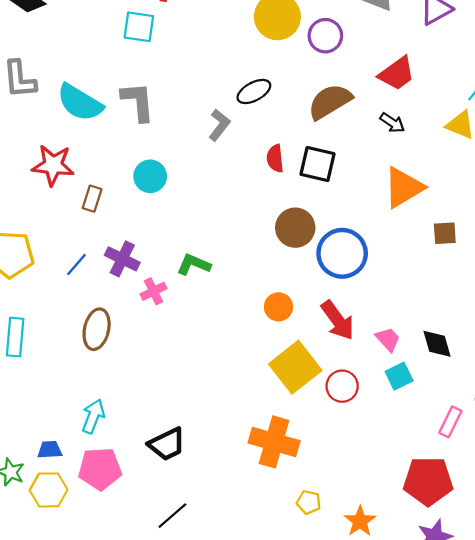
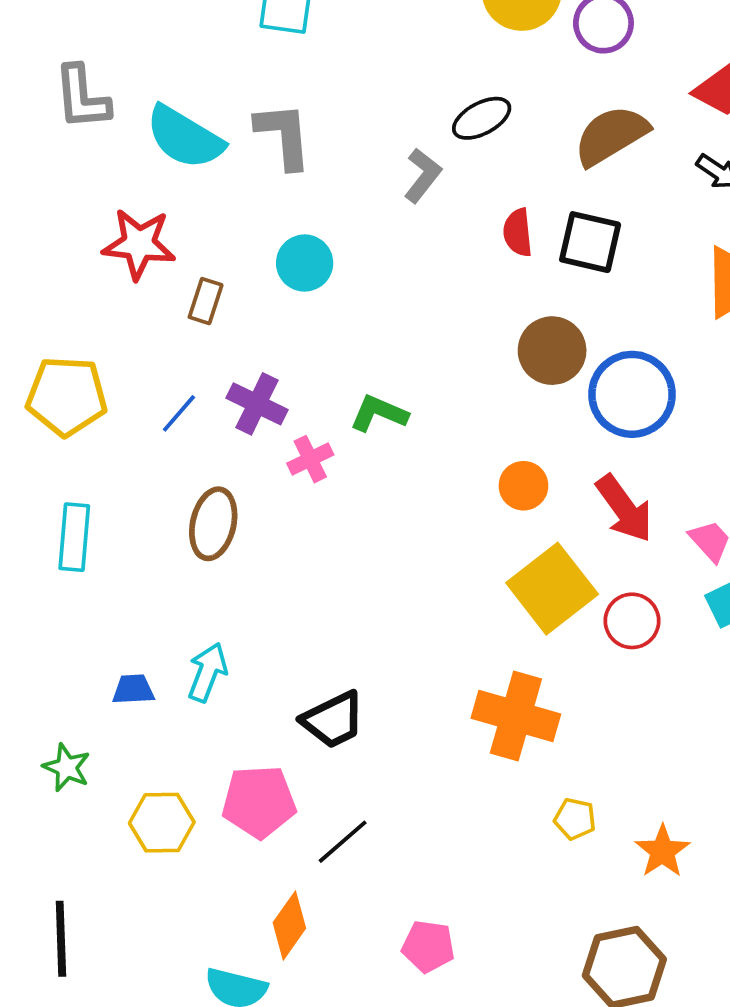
blue trapezoid: (50, 450) -> (133, 689), moved
pink pentagon: (100, 469) -> (259, 802), moved
yellow hexagon: (49, 490) -> (162, 823), moved

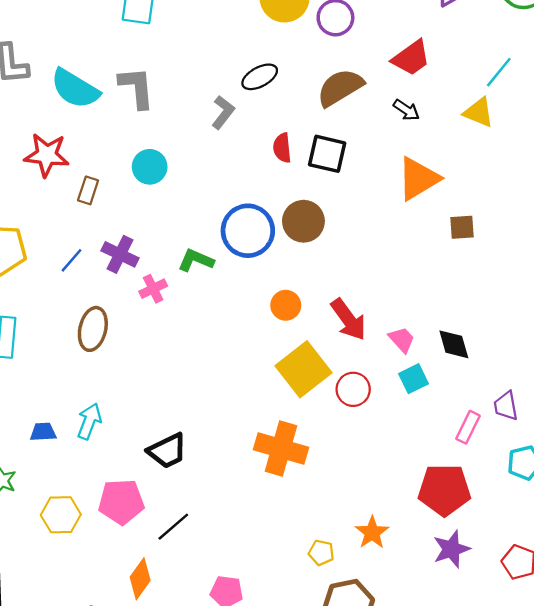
blue circle: (632, 394) -> (248, 231), moved
yellow pentagon: (575, 819) -> (321, 553), moved

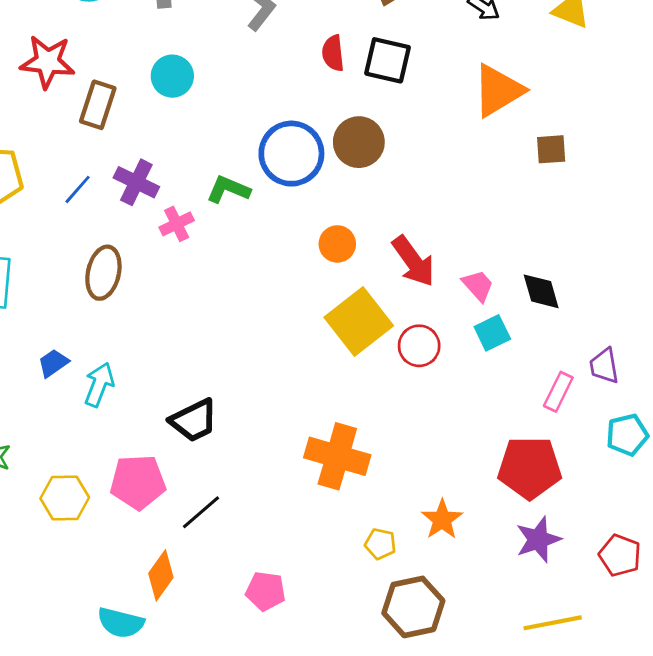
brown rectangle: (88, 190) -> (98, 105), size x1.4
blue trapezoid: (43, 432) -> (53, 363), moved, turned -32
orange cross: (281, 448) -> (337, 456), moved

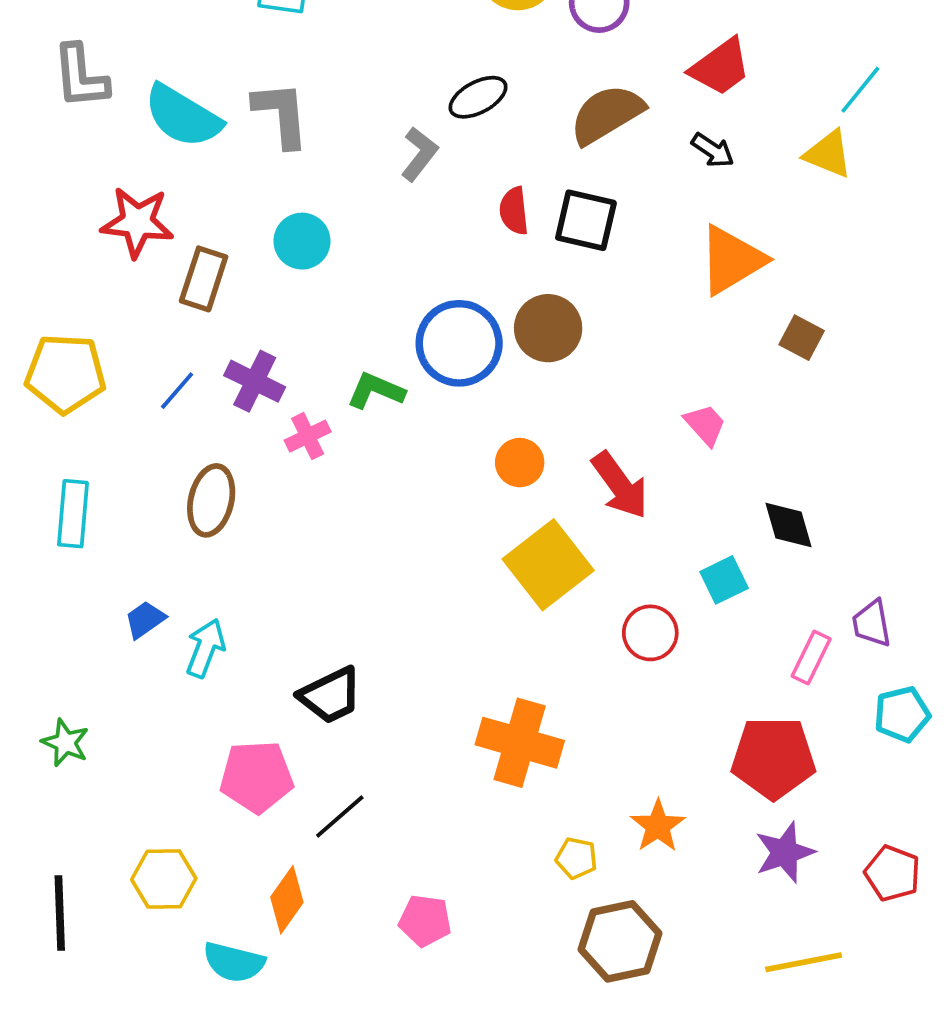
brown square: (551, 149) -> (802, 338), turned 32
pink trapezoid: (478, 286) -> (705, 425), moved
red circle: (419, 346) -> (650, 633), moved
yellow hexagon: (65, 498) -> (164, 879), moved

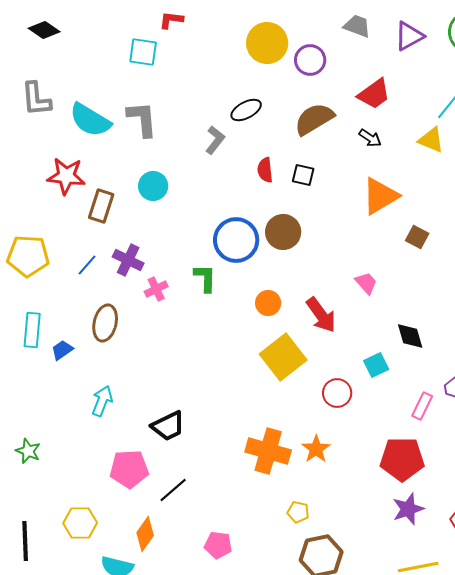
black square: (586, 220) -> (303, 175), size x0.7
green L-shape: (376, 391) -> (205, 278), moved, turned 68
blue trapezoid: (145, 620) -> (62, 350), moved
orange star: (658, 826) -> (316, 449), moved

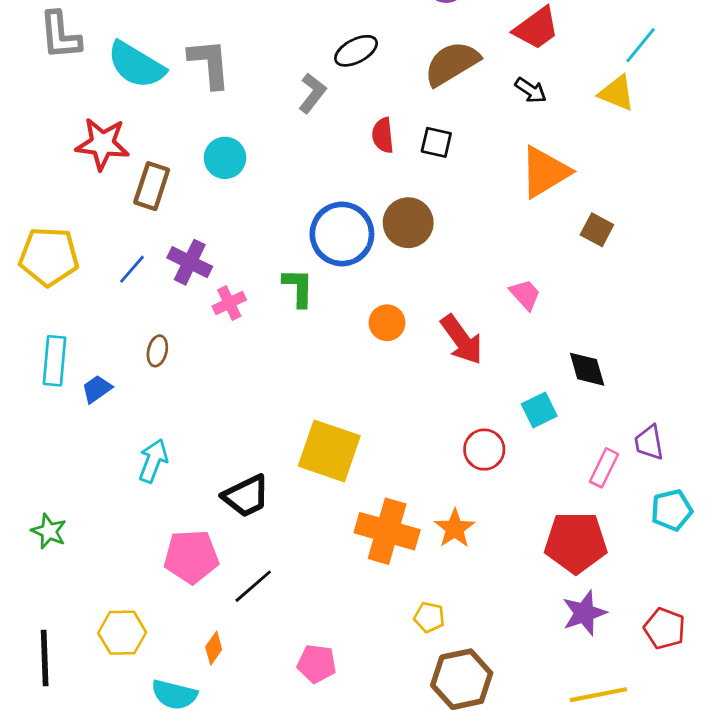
brown ellipse: (105, 323) -> (157, 351), size x0.6
yellow square: (283, 357) -> (329, 451), moved, turned -33
orange diamond: (145, 534) -> (214, 648), size x0.7

